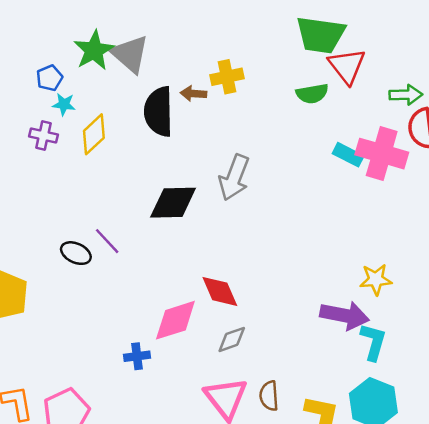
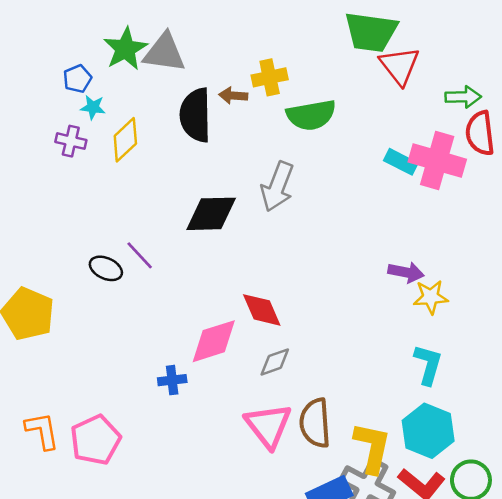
gray triangle: (130, 54) -> (164, 53), turned -33
green semicircle: (312, 94) -> (311, 115), moved, size x1.4
purple arrow: (345, 315) -> (406, 272), moved, size x0.7
brown semicircle: (269, 396) -> (315, 423), size x1.5

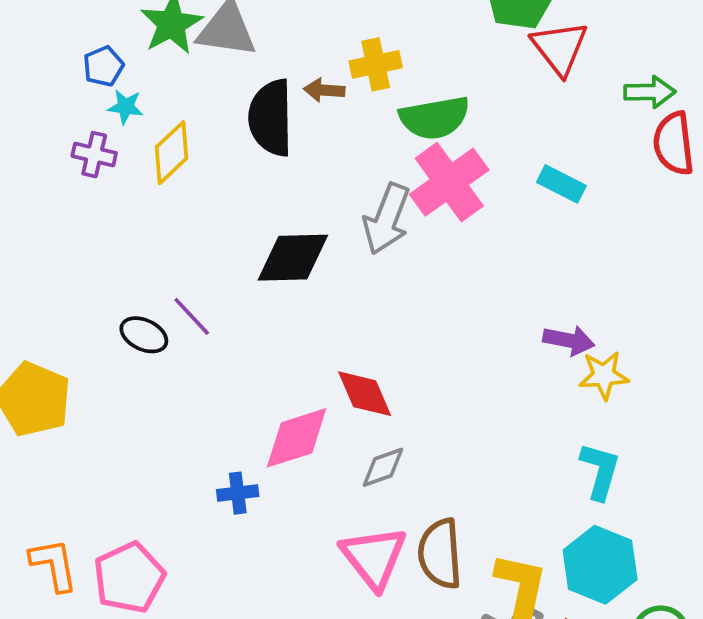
pink cross: (437, 161) -> (449, 182), moved, turned 38

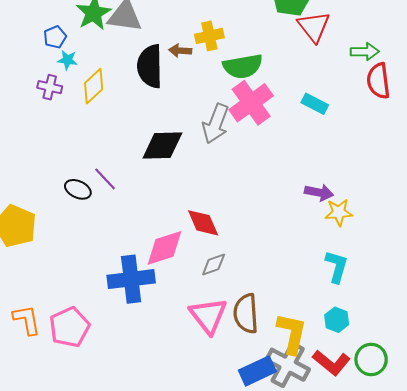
blue cross: (238, 493) -> (131, 279), size x2.0
cyan hexagon: (600, 565) -> (337, 320), size x0.6

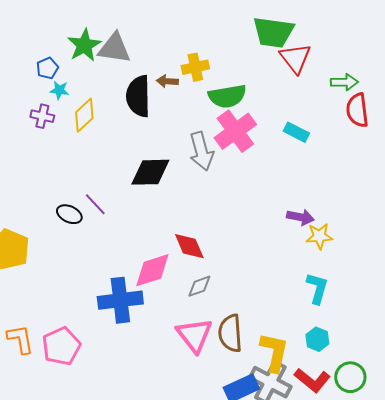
gray arrow: (216, 124) -> (201, 151), turned -36

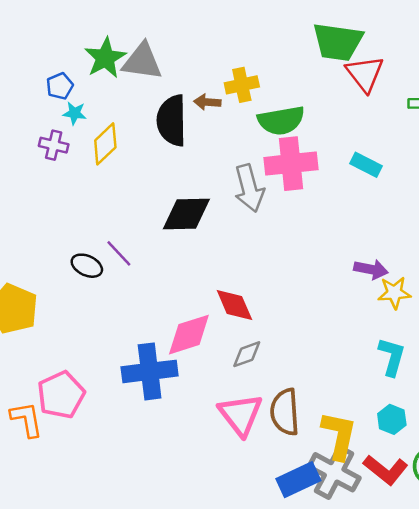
pink cross: (235, 131) -> (291, 164), turned 30
pink pentagon: (61, 346) -> (61, 395), moved

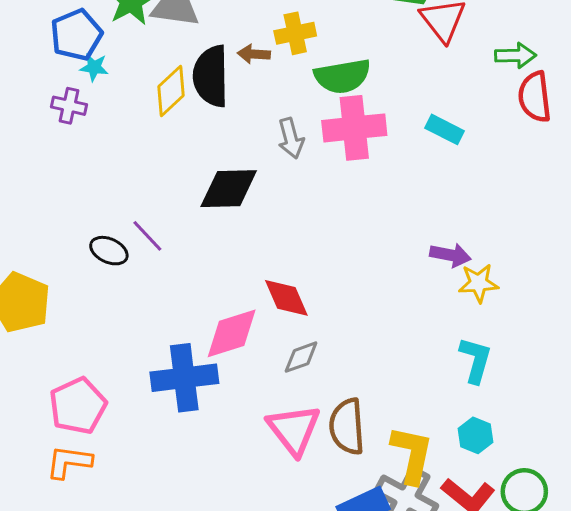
blue pentagon: (60, 86) -> (76, 35), size x1.6
yellow diamond: (105, 144) -> (171, 91), moved
gray arrow: (249, 188) -> (291, 138), moved, size x0.7
orange L-shape: (27, 419) -> (69, 462), moved, turned -72

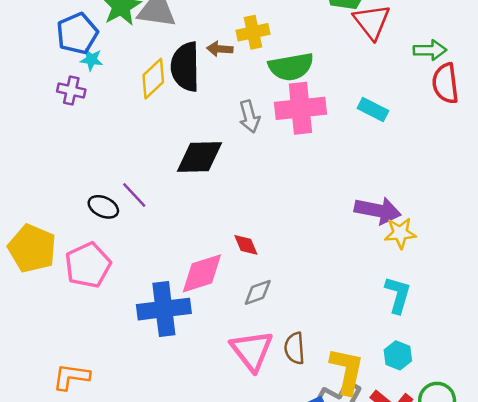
purple arrow: (450, 255) -> (378, 210), size x1.4
red diamond: (286, 298) -> (246, 245), size x0.7
pink pentagon: (78, 406) -> (88, 265), moved
brown semicircle: (347, 427) -> (295, 348), size x0.7

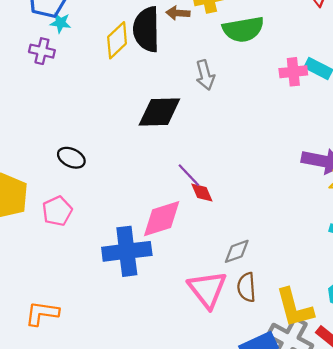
pink cross: (300, 108) -> (293, 72), moved, size x0.6
purple line: (134, 195) -> (189, 175), moved
pink pentagon: (88, 265) -> (57, 211), size x0.7
gray diamond: (258, 292) -> (237, 251), moved
yellow L-shape: (347, 371) -> (294, 308), turned 153

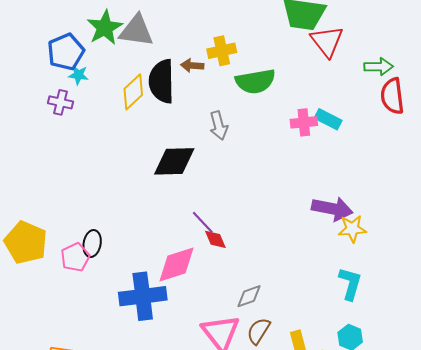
black ellipse: (71, 158) -> (92, 244), moved, turned 75
brown semicircle: (247, 287) -> (259, 331), turned 36

